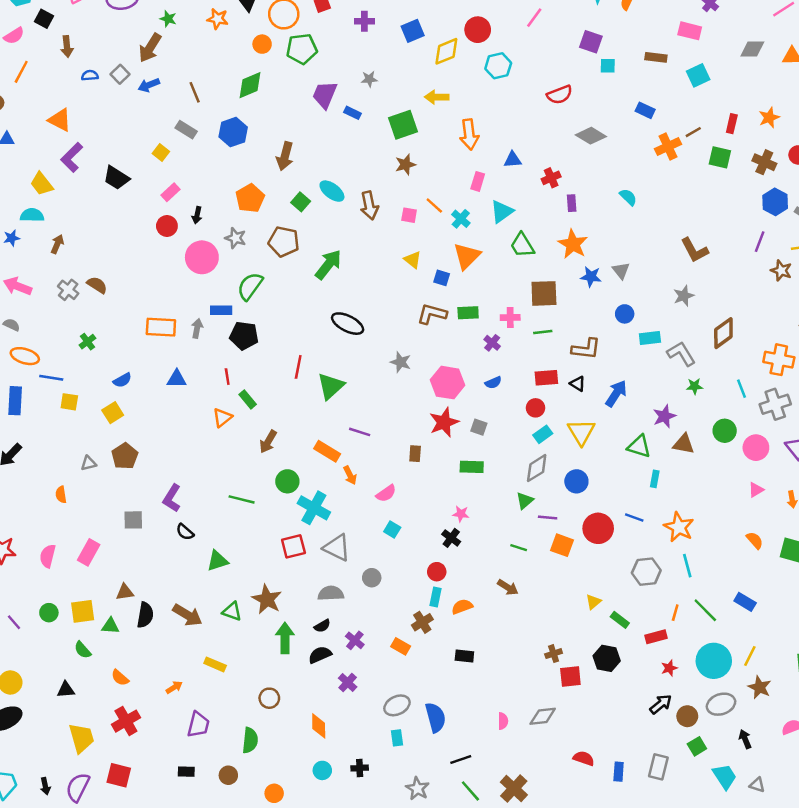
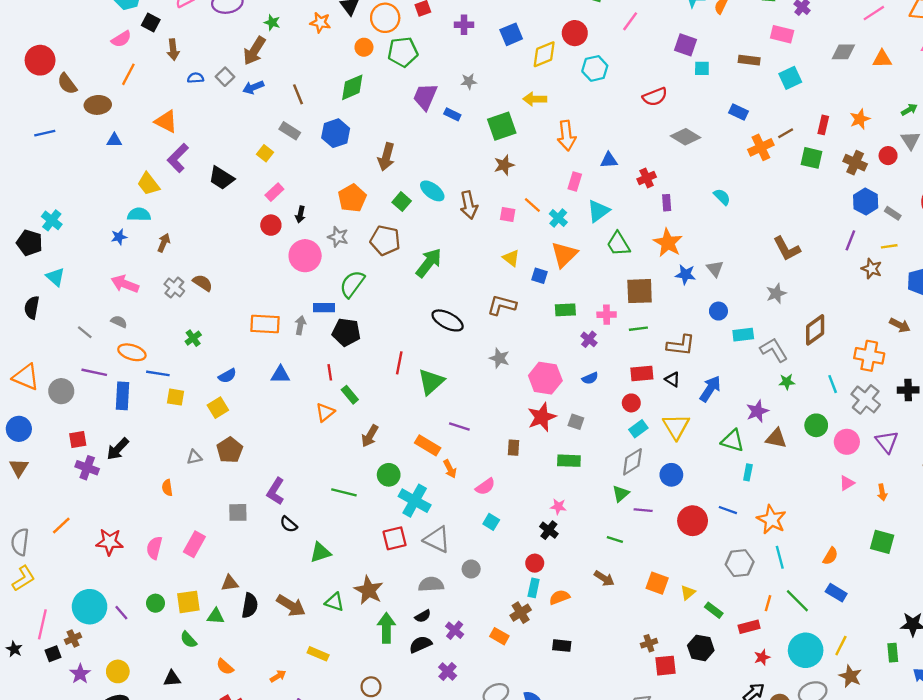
brown L-shape: (432, 314) -> (502, 305), moved
gray cross: (775, 404) -> (866, 399), turned -32
orange semicircle: (755, 540) -> (830, 556), moved, turned 72
orange square: (562, 545) -> (657, 583), moved

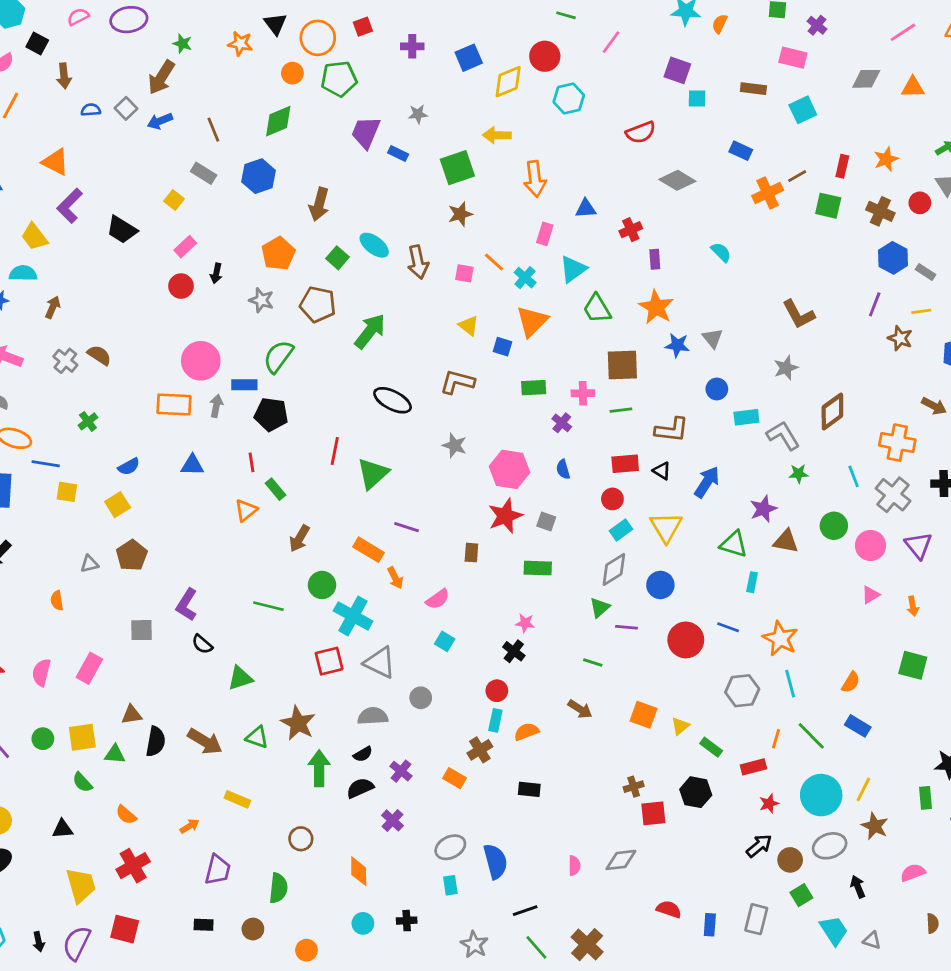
pink circle: (305, 256) -> (201, 361), moved
blue semicircle: (590, 378) -> (563, 469), turned 98

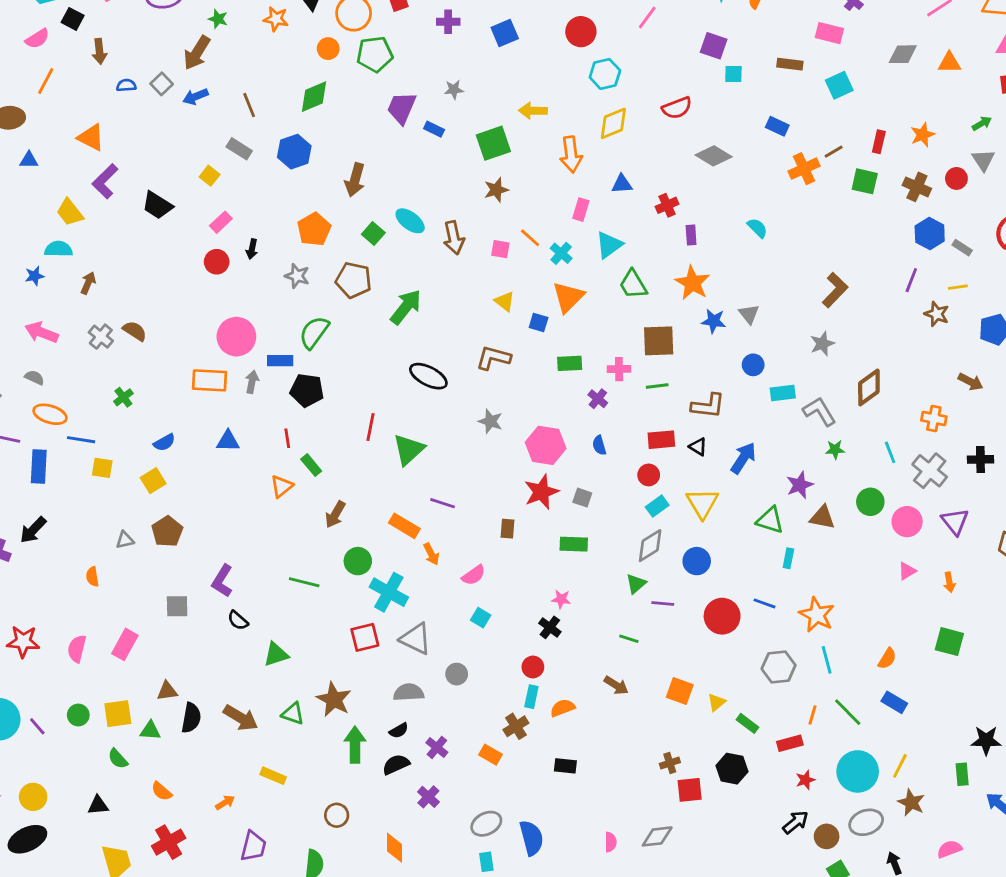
yellow diamond: (508, 82) -> (613, 123), moved
brown L-shape: (799, 314) -> (835, 290), turned -108
orange cross: (897, 443) -> (934, 418), size x0.7

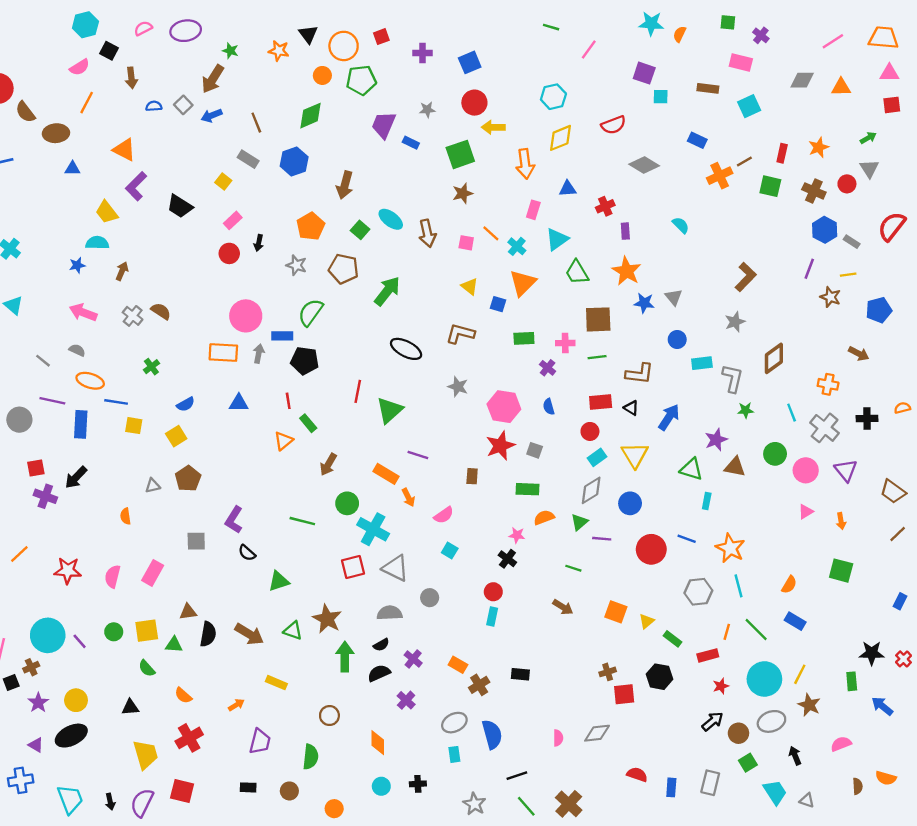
red circle: (581, 32) -> (474, 103), moved
gray L-shape: (820, 411) -> (733, 378), turned 44
orange semicircle: (563, 708) -> (544, 517), moved
brown cross: (516, 726) -> (479, 685), moved

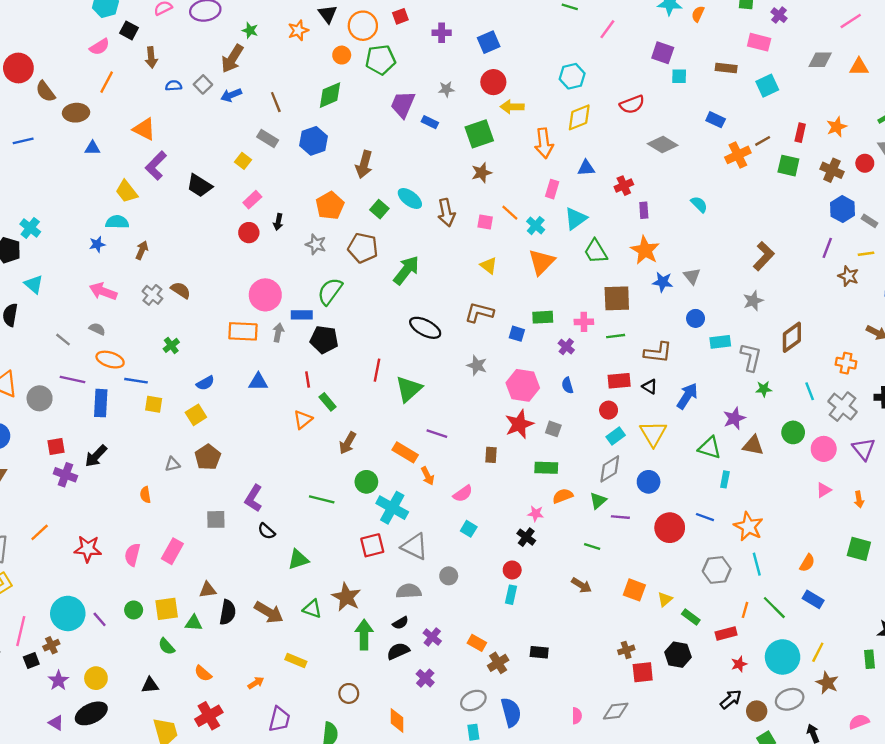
orange star: (279, 51) -> (298, 30), turned -30
blue square: (498, 304) -> (517, 334), moved

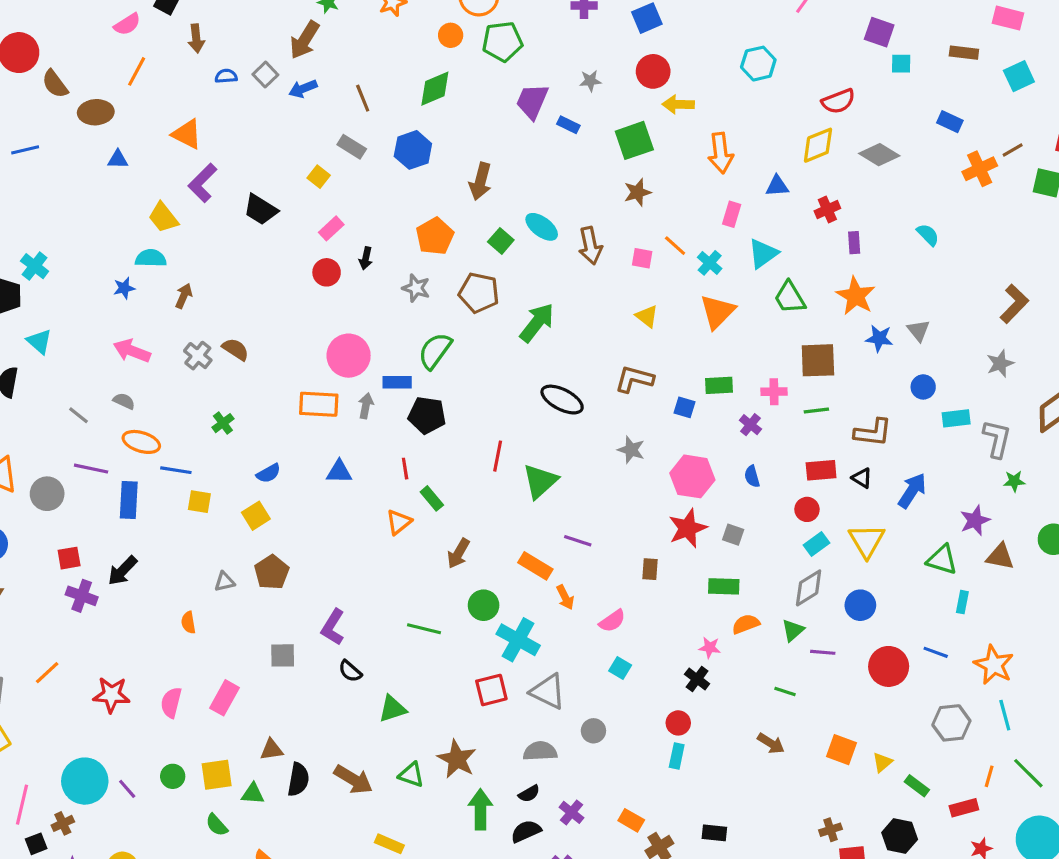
yellow diamond: (579, 117) -> (818, 145), moved

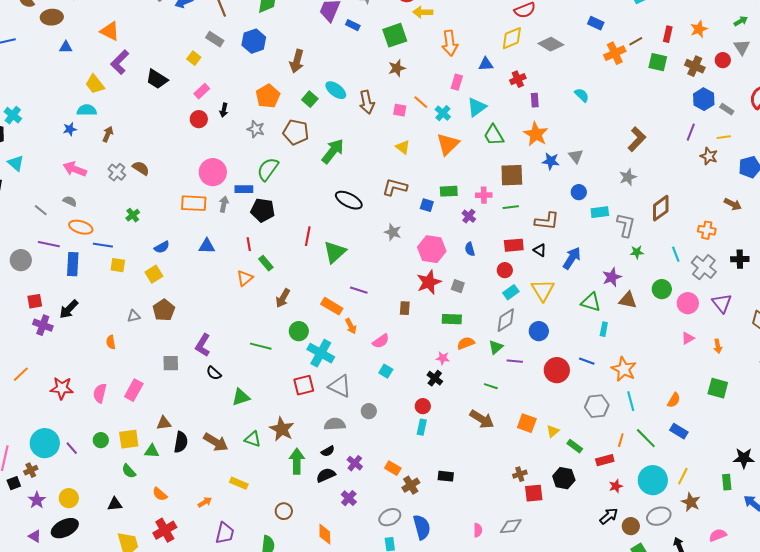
brown arrow: (771, 743) -> (482, 419), size x1.4

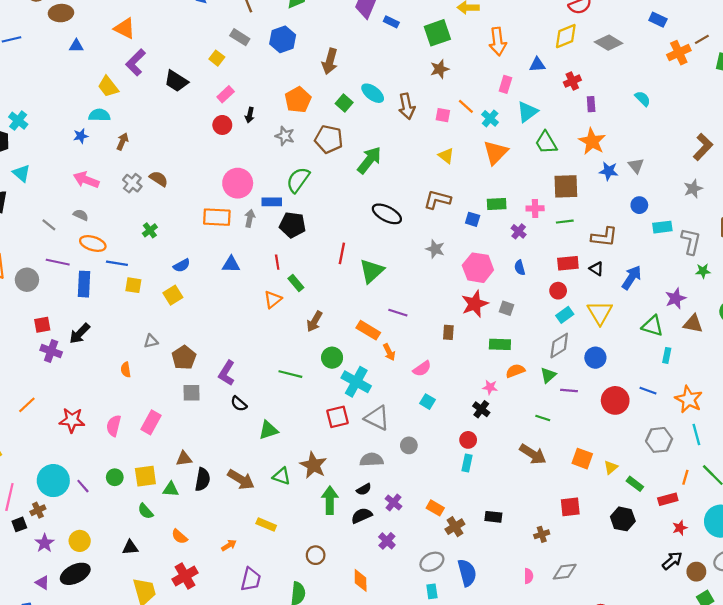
brown pentagon: (164, 310) -> (184, 358), moved
brown cross: (520, 474) -> (542, 534), moved
red square: (534, 493) -> (570, 507), moved

